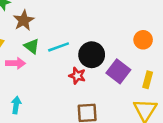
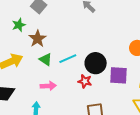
pink arrow: (15, 63) -> (48, 86), moved
purple square: (118, 71) -> (119, 75), turned -30

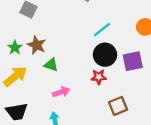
green star: (19, 25) -> (15, 48), moved
cyan line: (68, 59) -> (102, 30), moved

